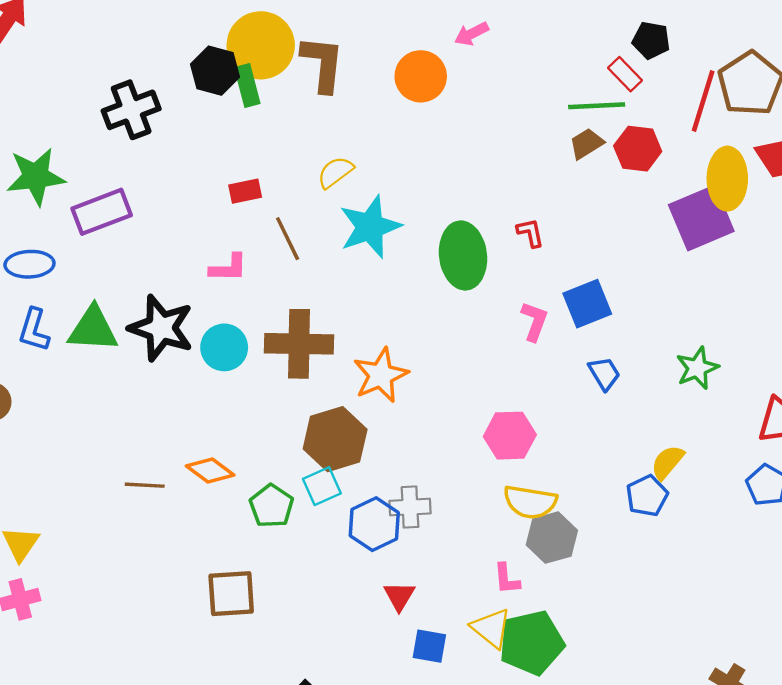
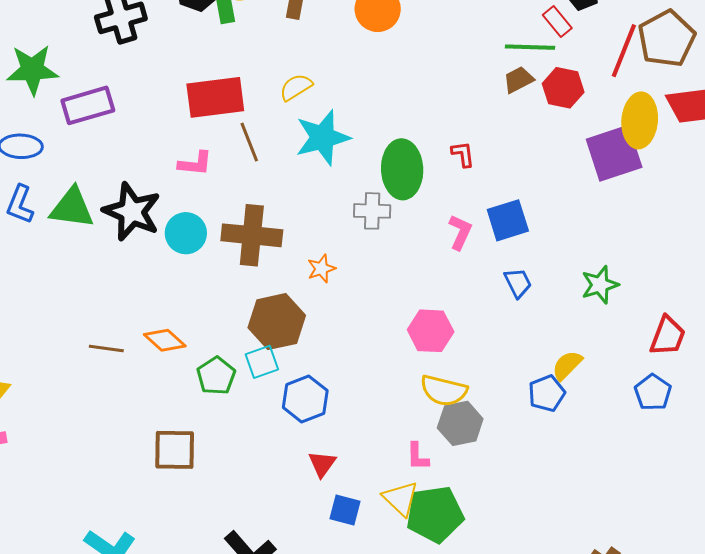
red rectangle: (245, 191) -> (215, 97), size x2.0
orange star: (381, 375) -> (321, 269), size x0.6
gray cross: (410, 507) -> (372, 211), moved

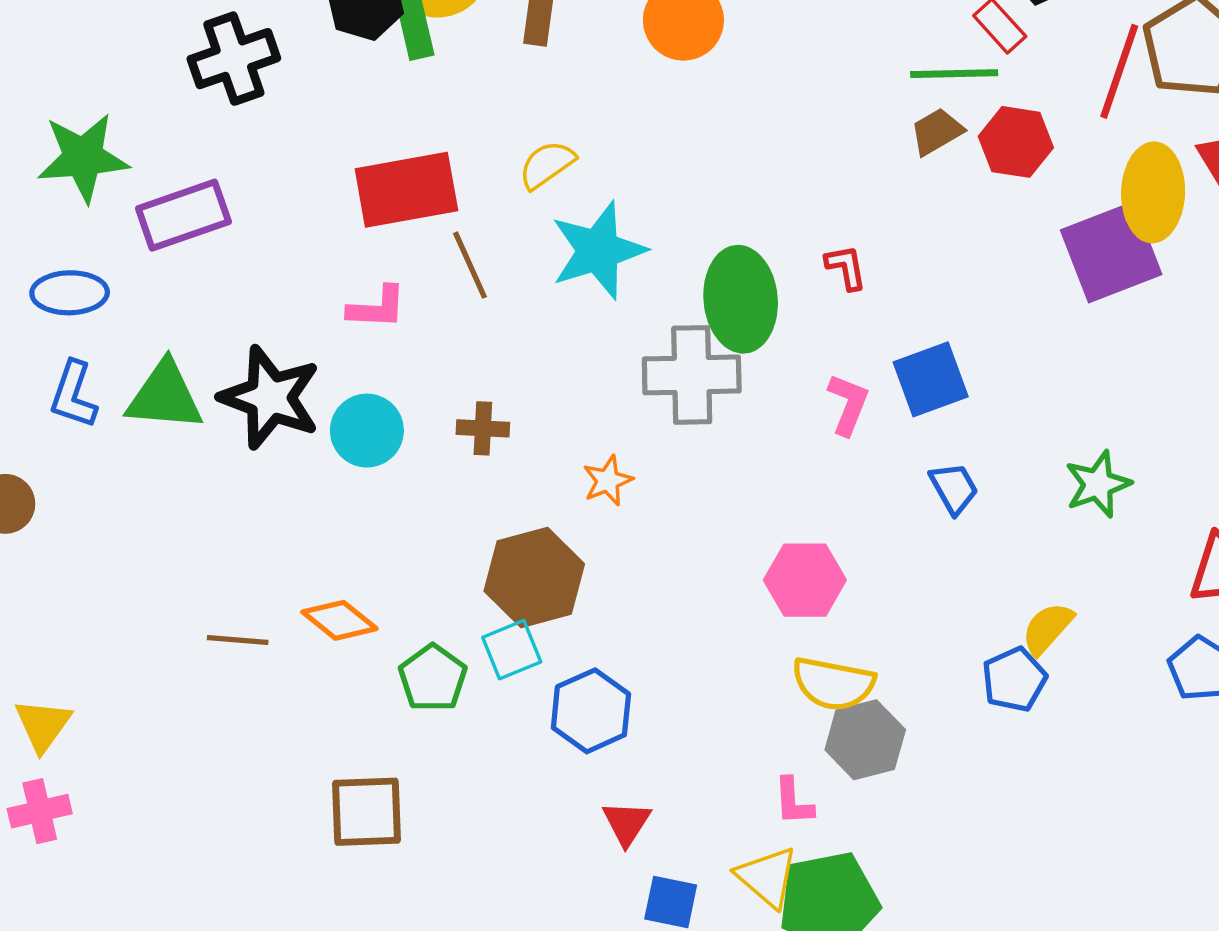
gray cross: (372, 211) -> (692, 375), size x1.5
brown cross: (252, 235) -> (483, 428), size x0.5

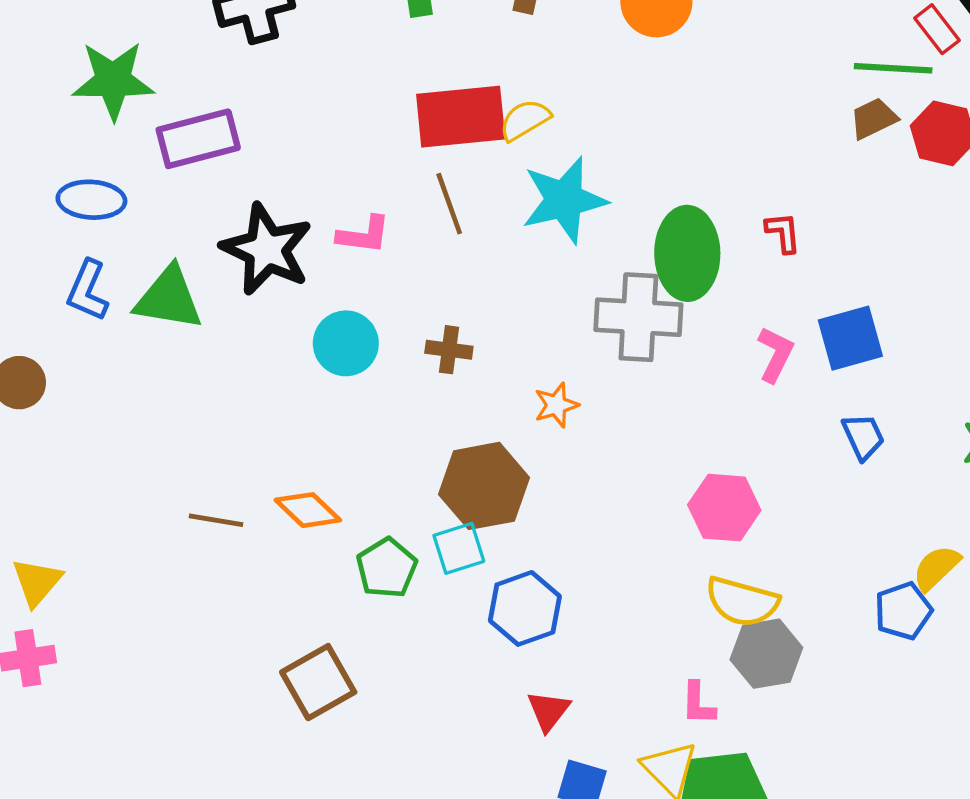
red rectangle: (406, 190) -> (461, 117), moved
black star: (270, 398) -> (267, 249), moved
brown square: (366, 812) -> (318, 682), turned -32

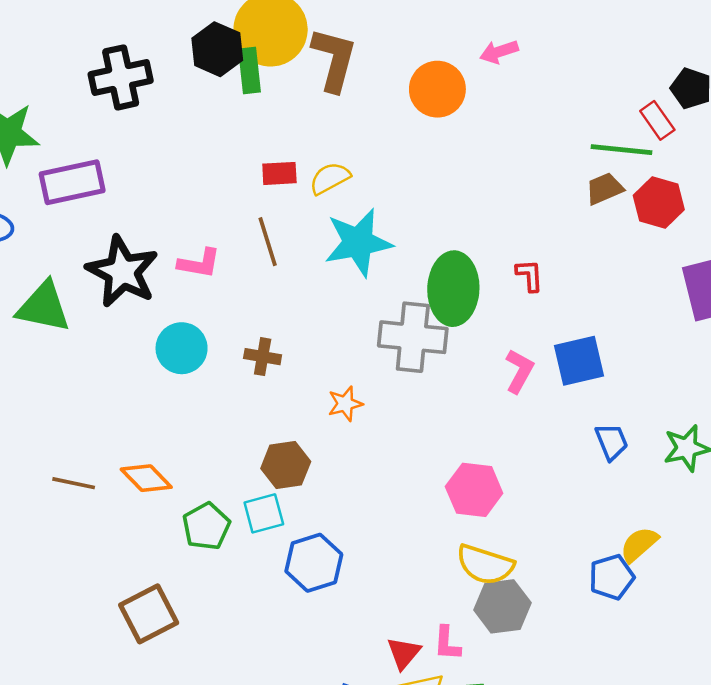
red rectangle: (461, 117) -> (279, 173), size x0.5
blue trapezoid: (863, 437) -> (612, 442), moved
brown hexagon: (484, 486) -> (286, 465), size x0.7
red triangle: (548, 711) -> (404, 653), moved

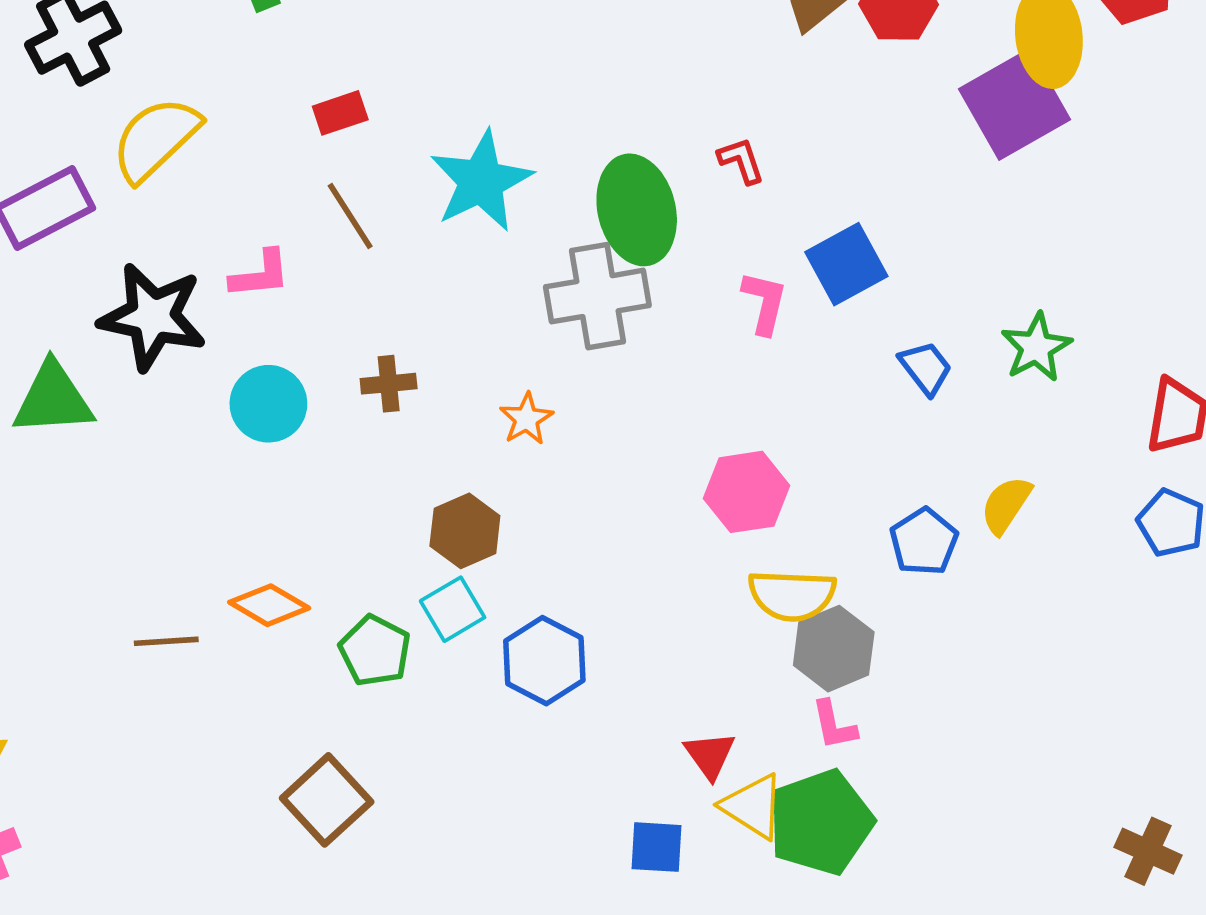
yellow semicircle: (330, 178) -> (156, 139), moved, size x1.6
blue pentagon: (612, 577) -> (924, 542), moved
pink L-shape: (447, 643) -> (834, 725), moved

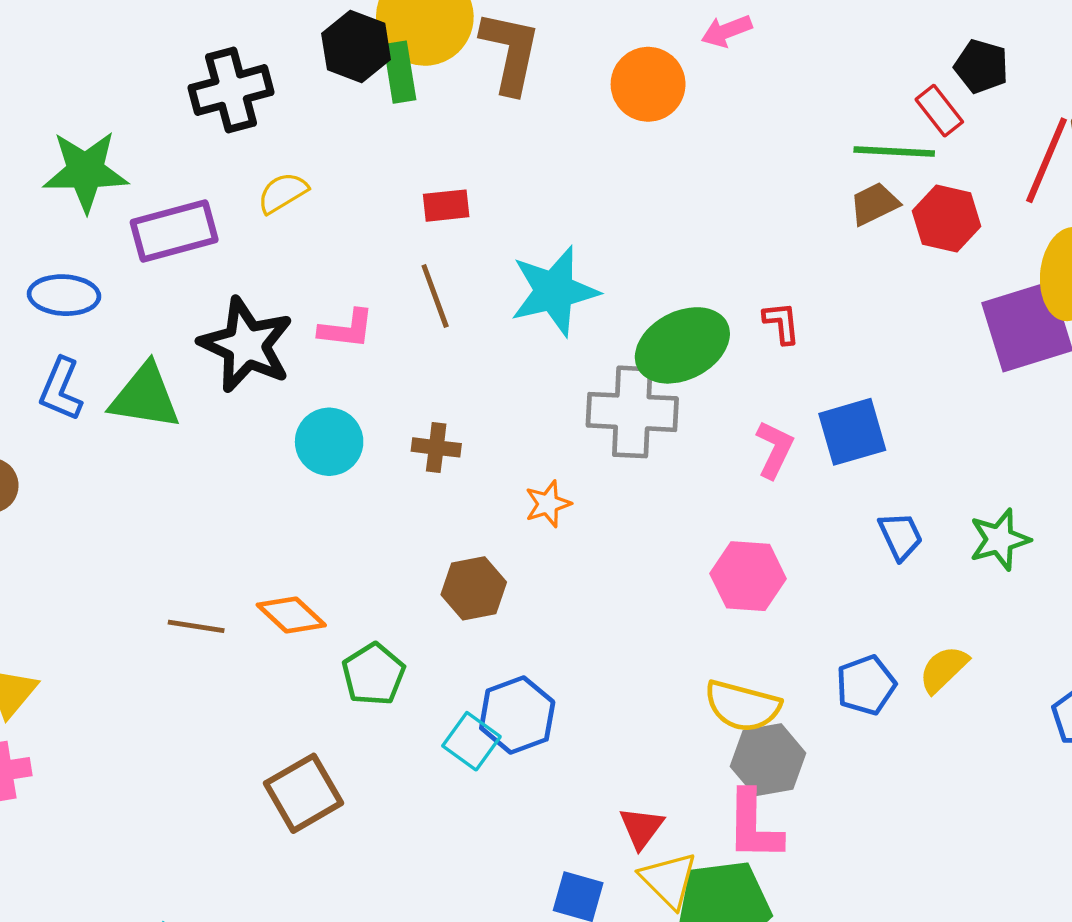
yellow semicircle: (156, 139) -> (283, 193), size x0.6
green ellipse: (637, 210) -> (682, 345), turned 64
pink hexagon: (746, 492) -> (748, 576), moved
cyan square: (453, 609) -> (471, 741), moved, turned -36
pink L-shape: (834, 725) -> (754, 826), size x1.6

